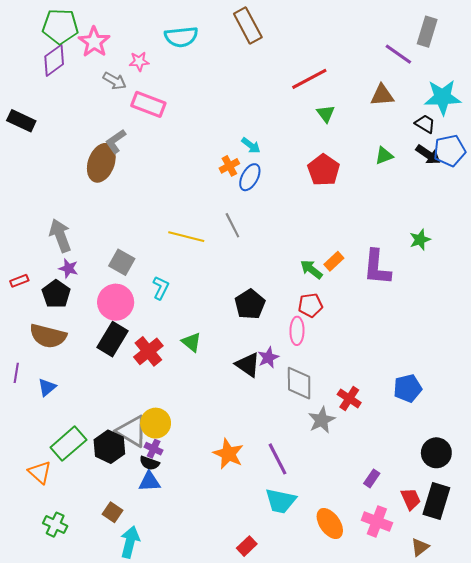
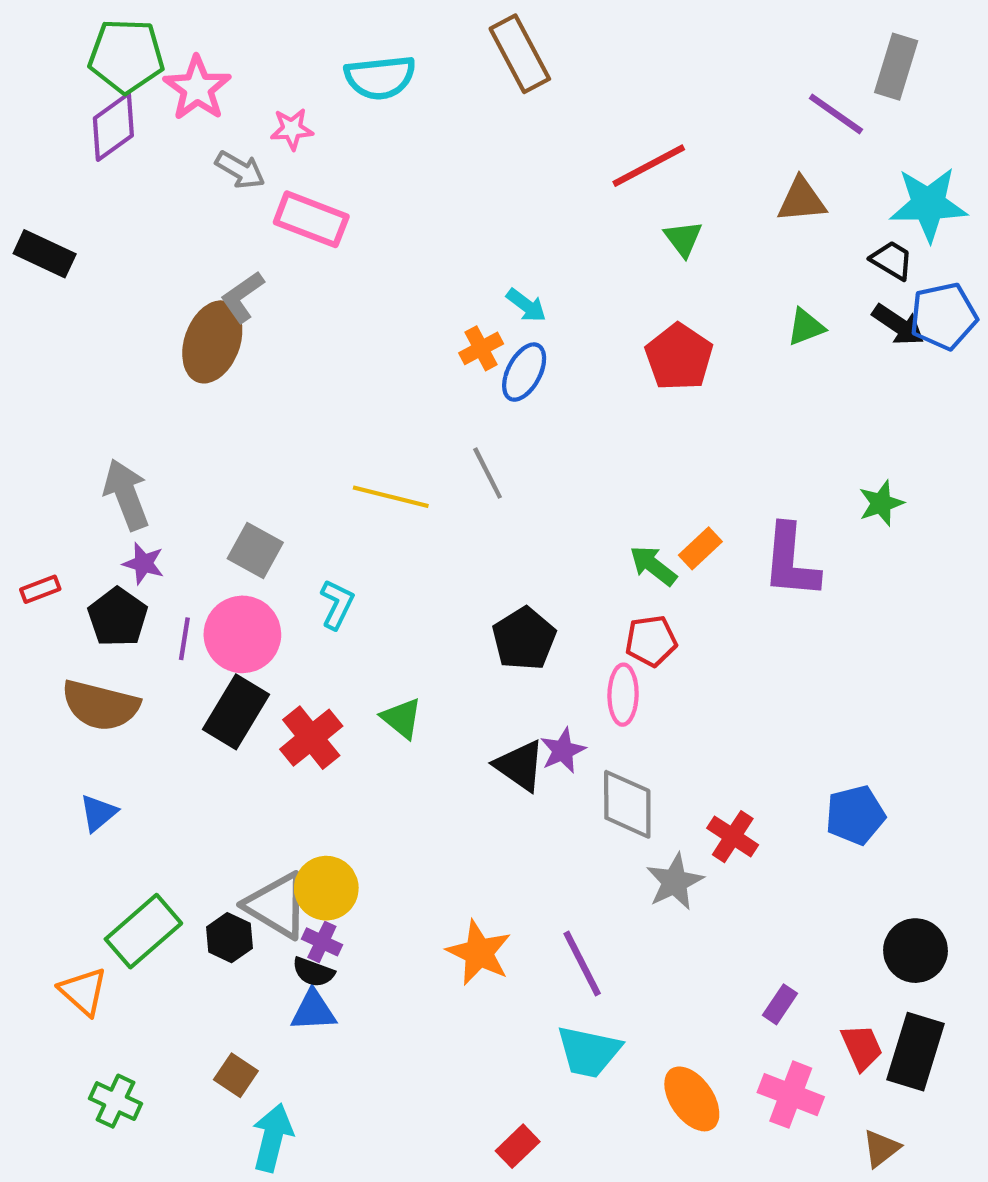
purple line: (16, 373) -> (184, 639), moved
black hexagon: (109, 447) -> (229, 938), size x0.7

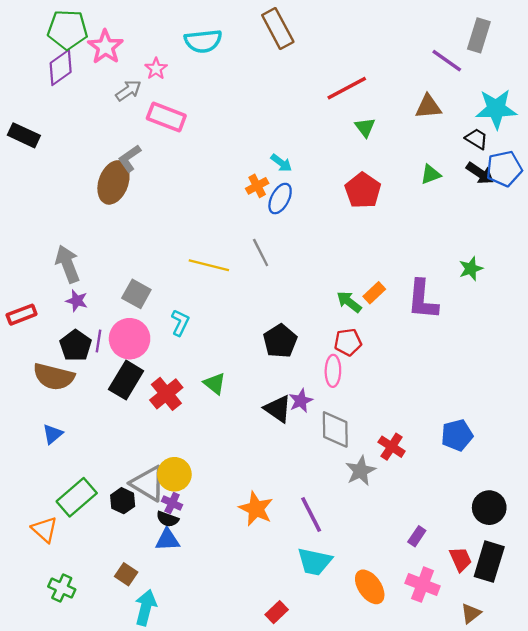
pink star: (292, 129) -> (156, 69), turned -30
gray arrow: (240, 170) -> (128, 91), turned -65
red rectangle: (40, 589) -> (22, 315), size x1.4
black pentagon: (118, 617) -> (76, 346), moved

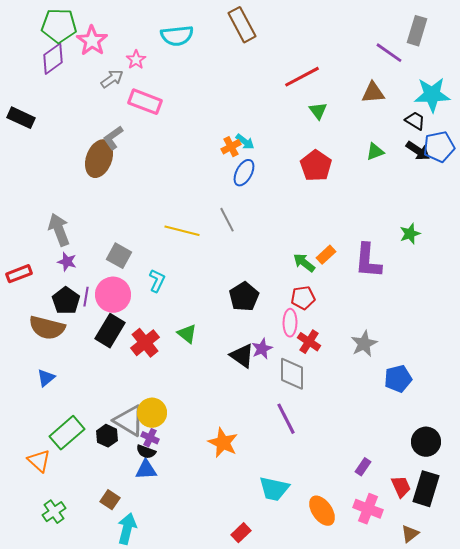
orange cross: (257, 186) -> (231, 147), moved
red cross: (392, 447) -> (309, 342), moved
gray star: (361, 471) -> (364, 344), moved
purple line: (311, 514) -> (286, 419), moved
green cross: (62, 588) -> (54, 512), turned 30

